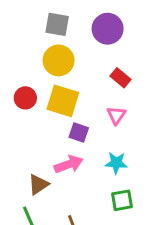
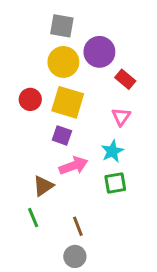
purple circle: (108, 29) -> (99, 52), moved
purple square: (79, 133) -> (62, 135), moved
cyan star: (116, 163) -> (112, 151), moved, turned -30
green square: (122, 200) -> (115, 183), moved

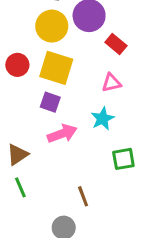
pink triangle: (121, 117) -> (111, 83), turned 42
green square: (115, 183) -> (123, 159), moved
brown triangle: (43, 186) -> (17, 154), moved
brown line: (78, 226) -> (83, 196), moved

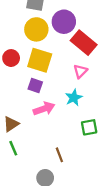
red rectangle: (116, 44) -> (84, 43), size x1.6
pink triangle: (111, 83) -> (80, 71), turned -32

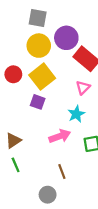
yellow square: (40, 60) -> (42, 77), turned 35
pink arrow: (44, 109) -> (60, 136), moved

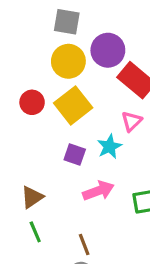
purple square: (38, 102) -> (75, 154), moved
cyan star: (76, 114) -> (109, 147), moved
brown line: (62, 171) -> (84, 245), moved

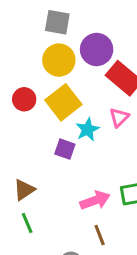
cyan star: (109, 147) -> (88, 129), moved
pink arrow: (98, 191) -> (95, 200), moved
brown line: (84, 245) -> (100, 235), moved

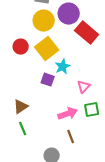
pink triangle: (119, 117) -> (84, 87), moved

